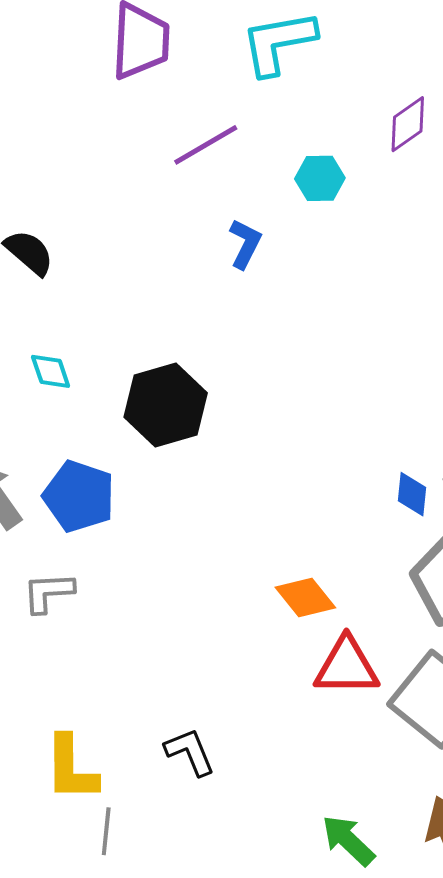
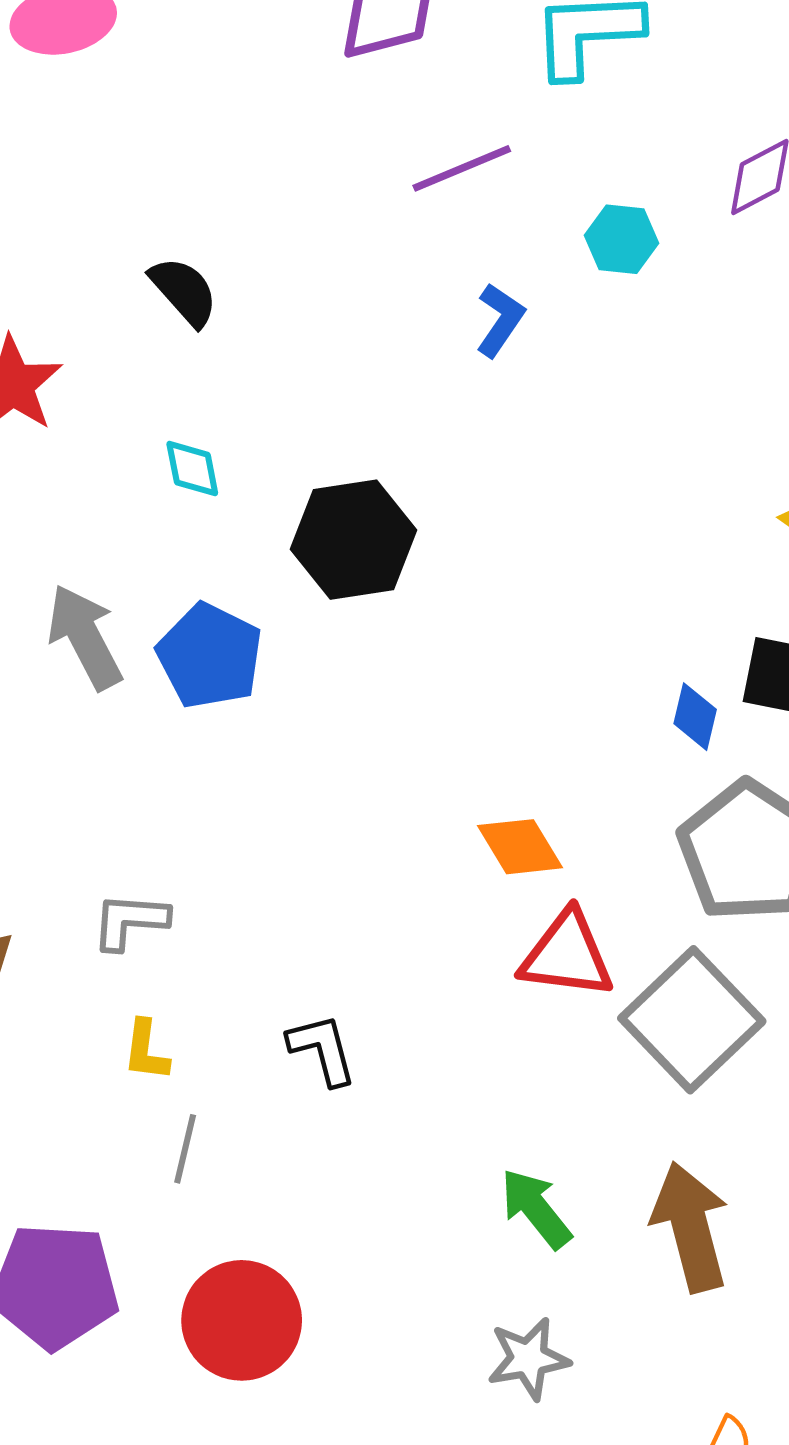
gray L-shape: (48, 592) -> (130, 921), moved
yellow L-shape: (71, 768) -> (146, 1051), size x0.6

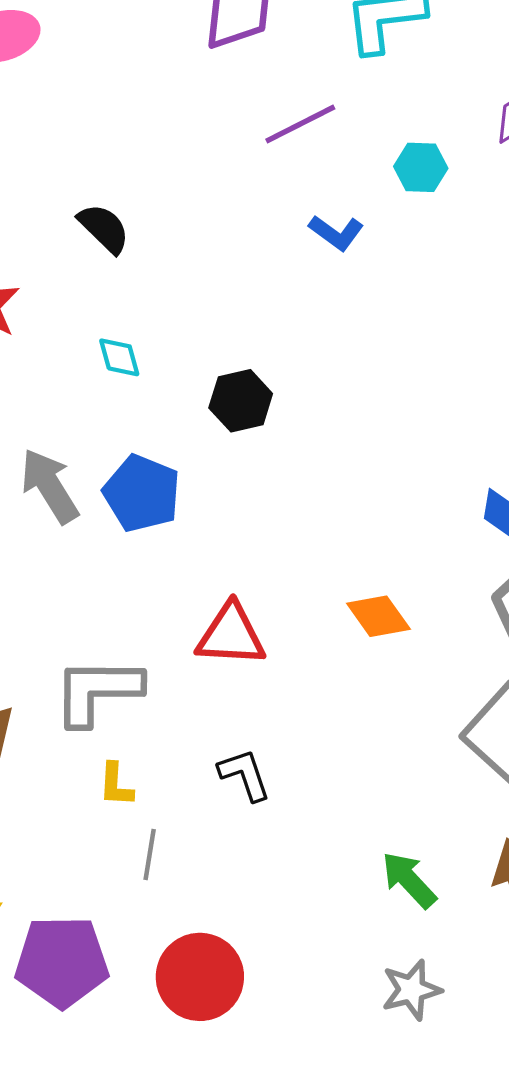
blue L-shape: (500, 320) -> (336, 233), turned 96
black hexagon: (354, 540) -> (241, 401), size x0.7
gray L-shape: (130, 921) -> (97, 691), size x1.6
red triangle: (567, 955) -> (231, 635), moved

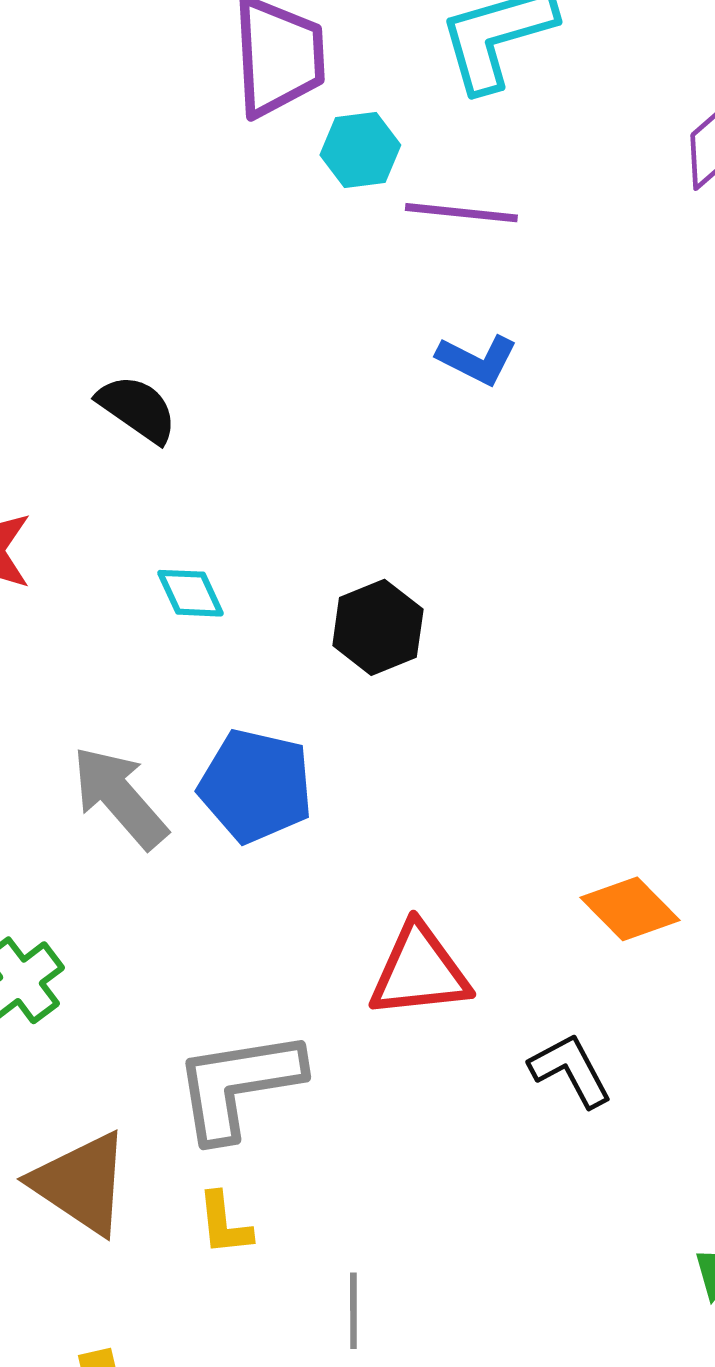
purple line: (300, 124) -> (461, 213), moved, turned 42
cyan hexagon: (421, 167) -> (360, 150), moved
black L-shape: (245, 775) -> (571, 1070), moved
yellow L-shape: (116, 785) -> (224, 1224), moved

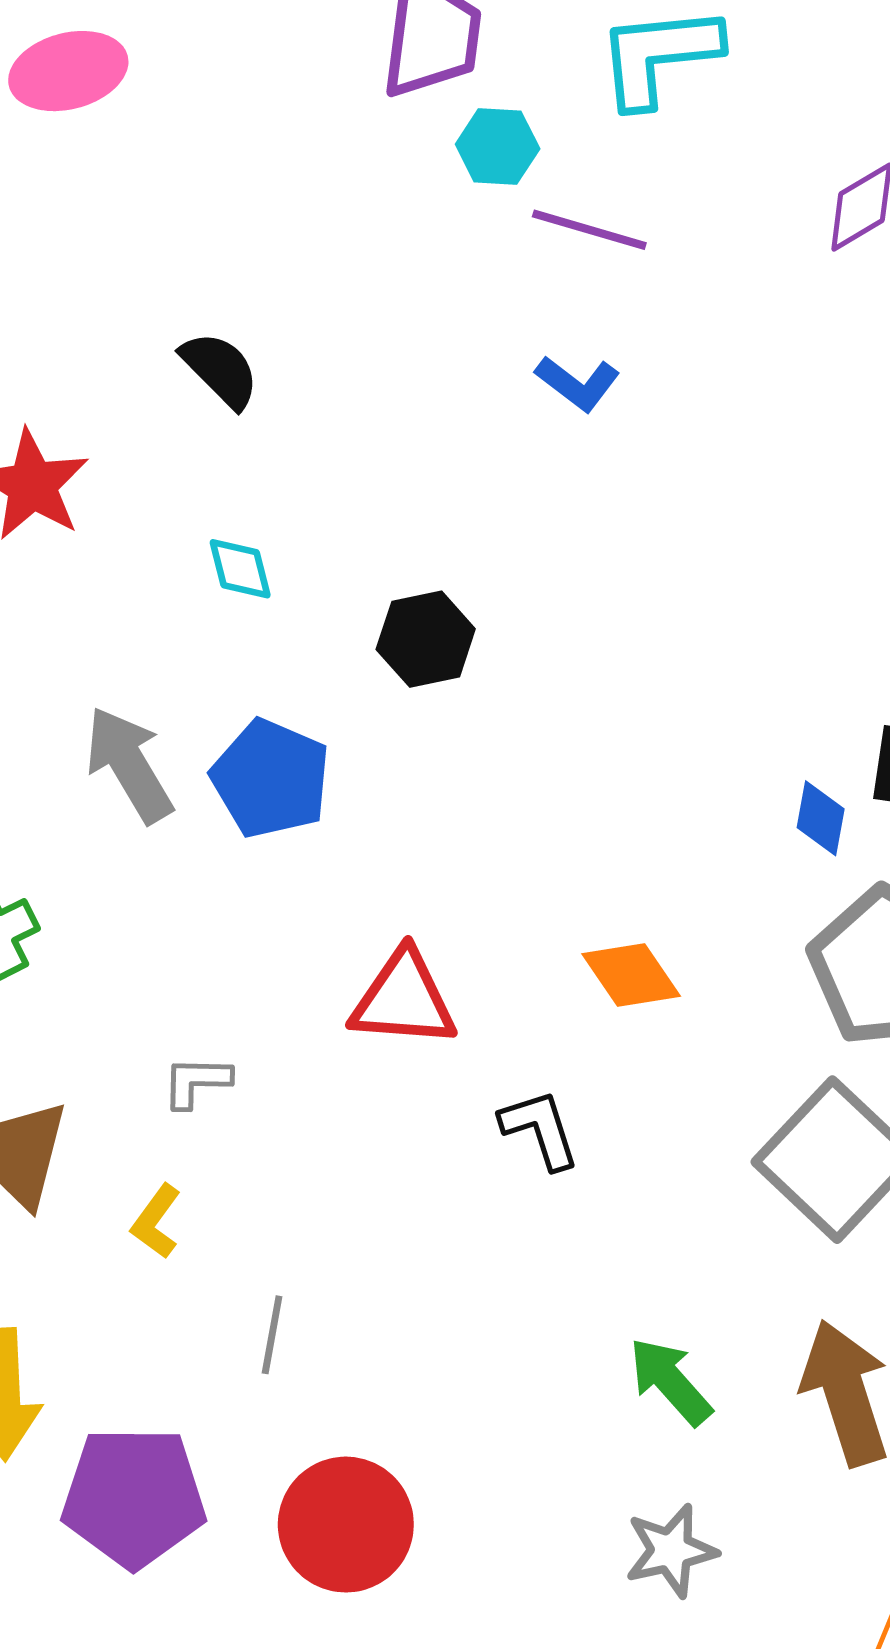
gray L-shape: (238, 1085) -> (197, 1082), size x0.5
yellow L-shape: (224, 1224) -> (156, 1221), turned 32

